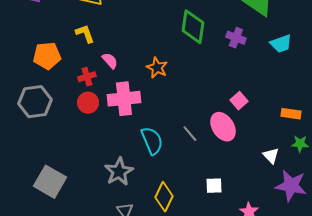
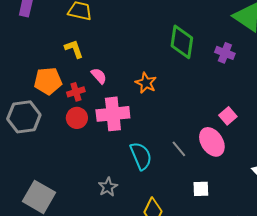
orange pentagon: (47, 56) -> (48, 81), moved
gray star: (119, 172) -> (108, 187), size x0.7
white square: (214, 186) -> (201, 189), moved

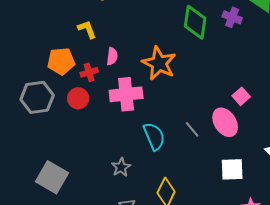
purple cross: (225, 53) -> (232, 17), moved
pink semicircle: (99, 76) -> (112, 56), turned 48
orange star: (146, 83) -> (159, 63), size x1.6
red circle: (77, 118) -> (78, 98), moved
white square: (201, 189) -> (232, 169), moved, size x1.4

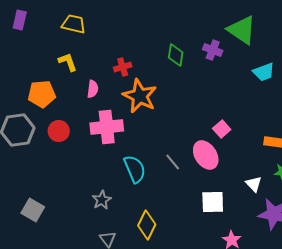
green diamond: (195, 22) -> (176, 55), size x0.7
red cross: (89, 72) -> (123, 67), moved
gray square: (52, 177) -> (33, 210), size x0.7

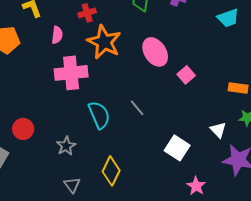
red circle: (59, 131) -> (23, 129), moved
pink ellipse: (206, 155) -> (155, 52), moved
white square: (213, 202) -> (177, 148), turned 35

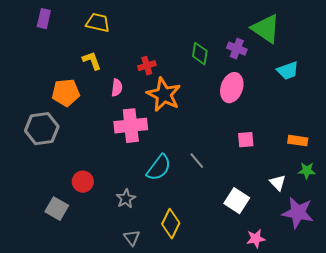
pink ellipse: (155, 52) -> (232, 88), moved, turned 52
pink square: (186, 75) -> (246, 140), moved, turned 36
cyan semicircle: (99, 115) -> (159, 168), turned 60
pink star: (196, 186) -> (256, 239), turned 30

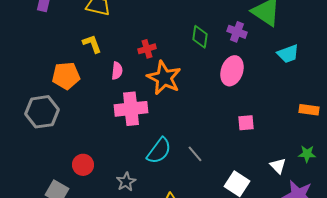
orange rectangle: (298, 141) -> (309, 110), moved
gray line: (197, 161) -> (195, 154), moved

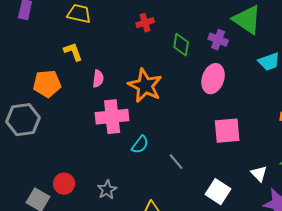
red cross: (147, 49) -> (145, 23), moved
pink square: (246, 123) -> (227, 131), size x1.6
cyan semicircle: (159, 151) -> (140, 145), moved, size x0.7
red circle: (83, 165) -> (64, 184), moved

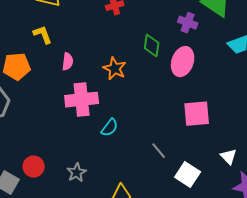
green diamond: (181, 45) -> (152, 46), moved
orange star: (145, 86) -> (115, 69), size x0.7
gray line: (176, 162) -> (159, 151), moved

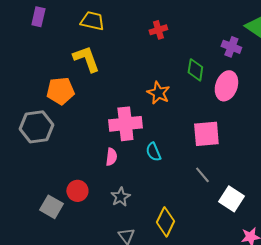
yellow L-shape: (43, 35) -> (86, 59), size x1.4
pink semicircle: (68, 62) -> (111, 157), moved
pink square: (197, 114) -> (206, 134), moved
cyan semicircle: (110, 128) -> (153, 152), turned 120

